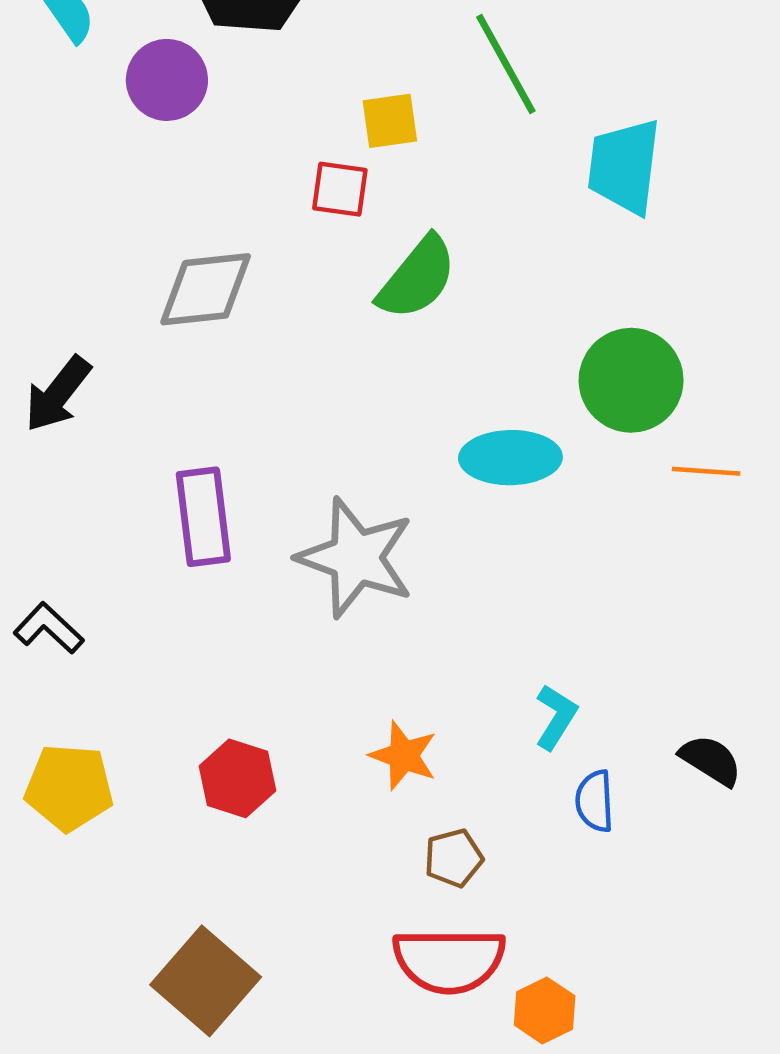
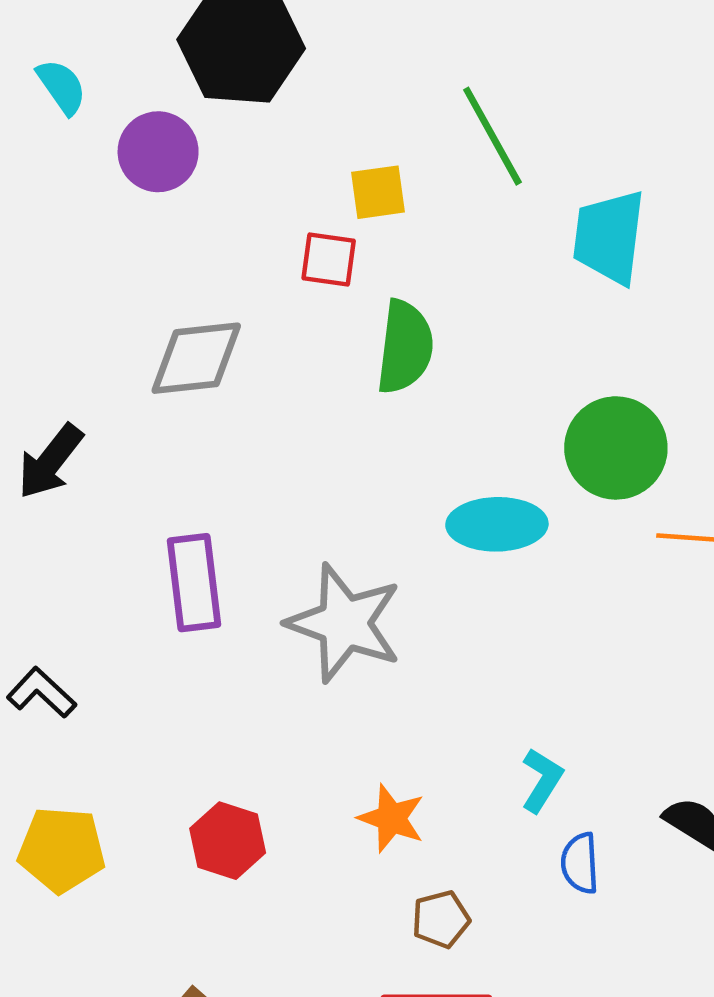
green semicircle: (417, 278) -> (405, 347), turned -32

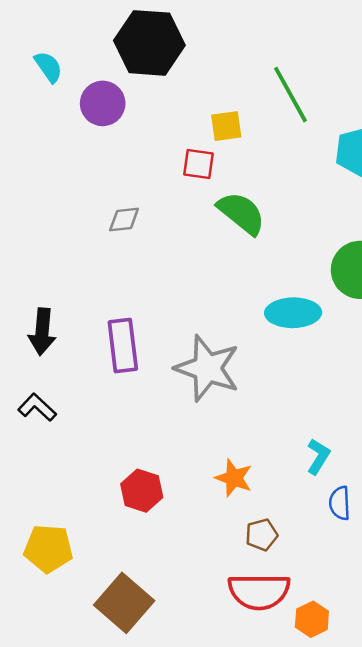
green semicircle: (405, 347) -> (241, 213), turned -58
gray diamond: (196, 358) -> (124, 219), size x0.6
black arrow: (50, 461) -> (42, 332), moved, turned -33
yellow pentagon: (62, 850) -> (48, 549), moved

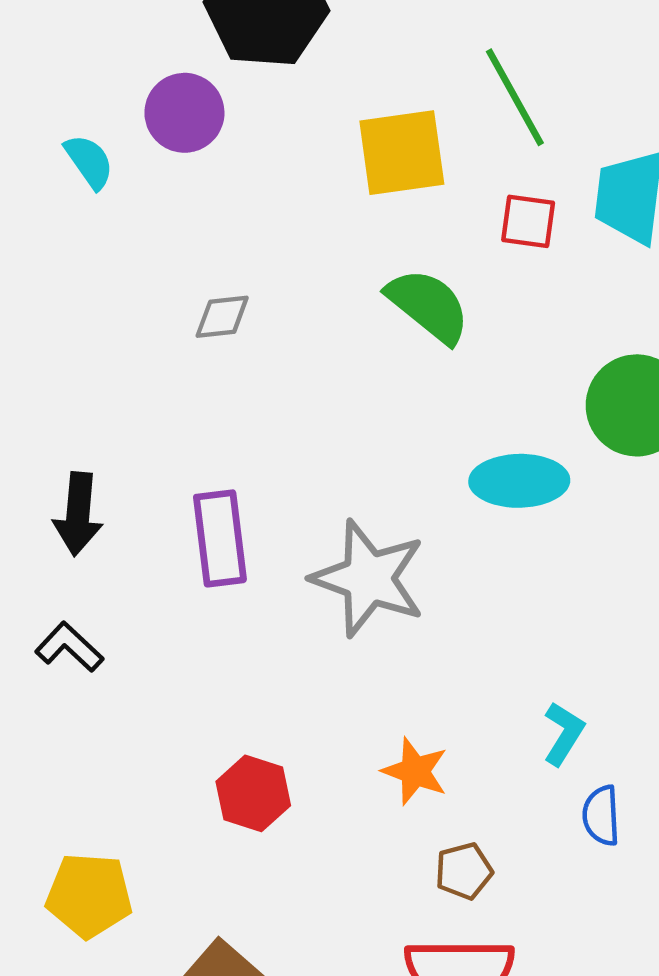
cyan semicircle: (48, 67) -> (89, 162), moved
yellow square: (226, 126) -> (402, 153), size x1.6
red square: (198, 164) -> (528, 221), moved

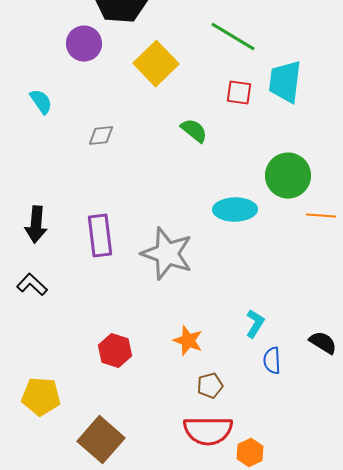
green line: (515, 97) -> (233, 37), turned -30
yellow square: (402, 153) -> (156, 64), moved, turned -36
cyan semicircle: (89, 162) -> (41, 102), moved
green semicircle: (428, 306) -> (194, 131), size x0.7

